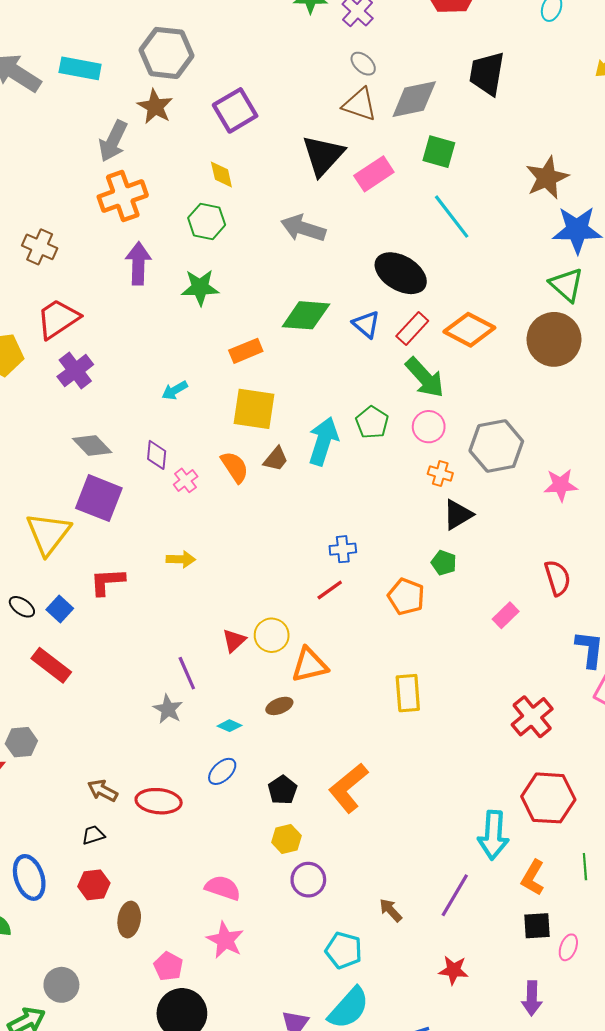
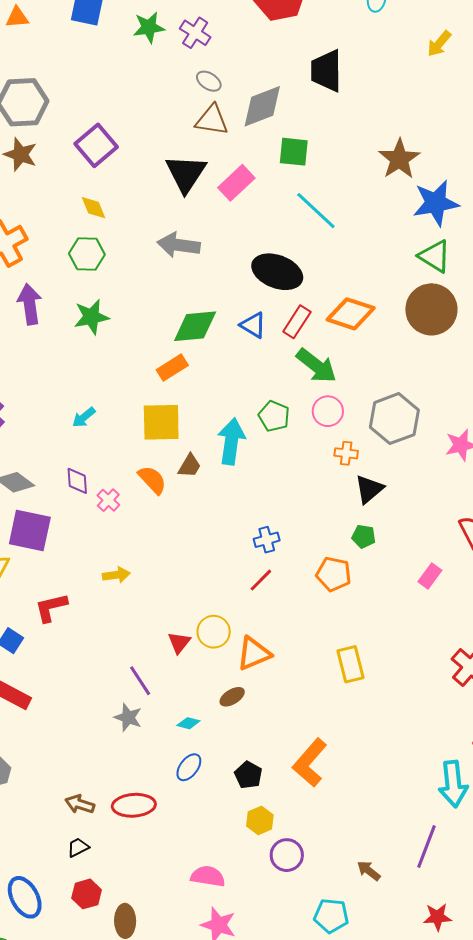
orange rectangle: (246, 351) -> (172, 368), moved

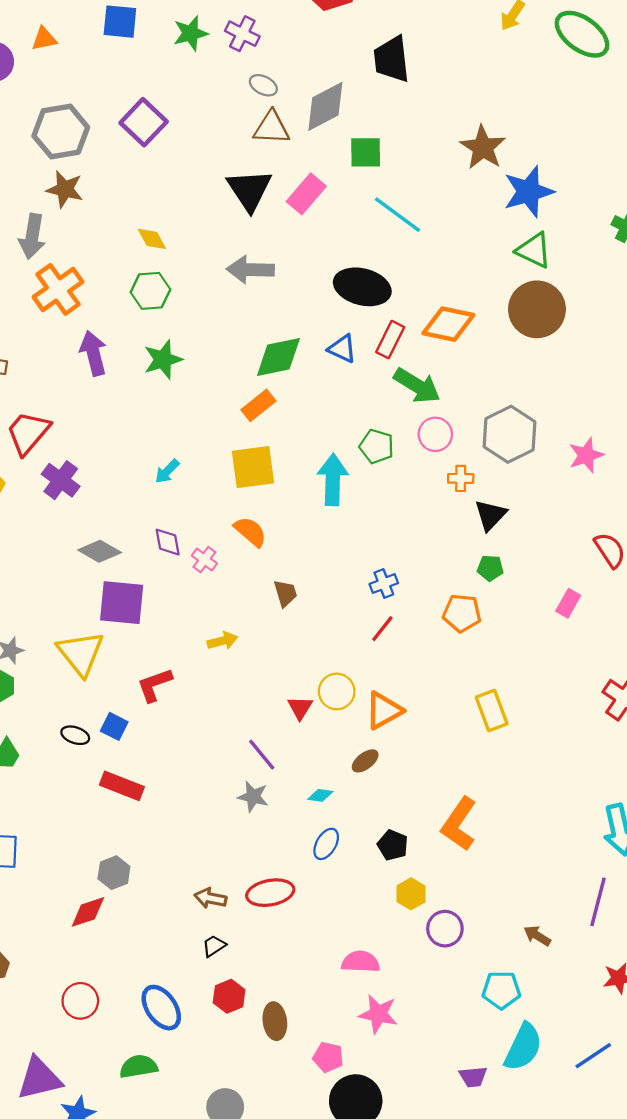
purple square: (96, 145) -> (144, 122), moved
brown trapezoid: (190, 466) -> (285, 593), moved, turned -40

